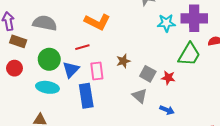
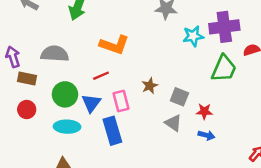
red star: (168, 78) -> (204, 111), moved

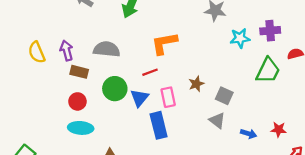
purple cross: (224, 27) -> (270, 31), size x0.7
orange L-shape: (114, 45) -> (164, 43), turned 148
red star: (204, 111) -> (279, 130), moved
cyan ellipse: (67, 127) -> (81, 128), moved

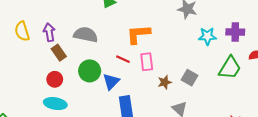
brown rectangle: (79, 72) -> (59, 53), turned 35
red line: (150, 72) -> (123, 59), turned 40
brown star: (196, 84) -> (165, 82), moved
gray square: (224, 96) -> (189, 78), moved
pink rectangle: (168, 97) -> (147, 62), moved

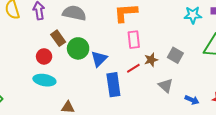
brown rectangle: (59, 53) -> (58, 38), moved
red line: (123, 59) -> (133, 68), moved, turned -56

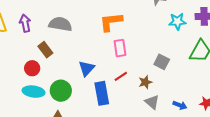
green circle: (78, 48) -> (61, 91), moved
brown star: (151, 60) -> (145, 82), moved
gray triangle: (166, 86) -> (152, 102), moved

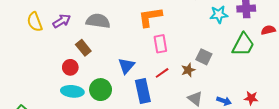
purple arrow: (25, 23) -> (62, 21), turned 72
brown star: (145, 82) -> (188, 70), moved

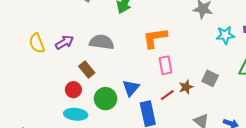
brown star: (188, 70) -> (186, 87), moved
green circle: (101, 90) -> (106, 99), moved

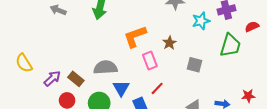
purple arrow: (64, 42) -> (52, 78), moved
gray semicircle: (102, 42) -> (105, 67), moved
brown star: (186, 87) -> (170, 43), moved

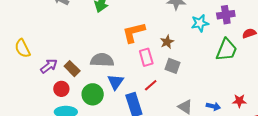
gray square: (195, 65) -> (172, 66), moved

